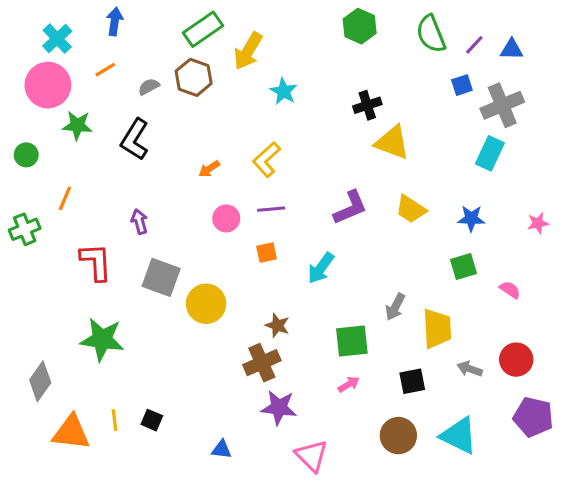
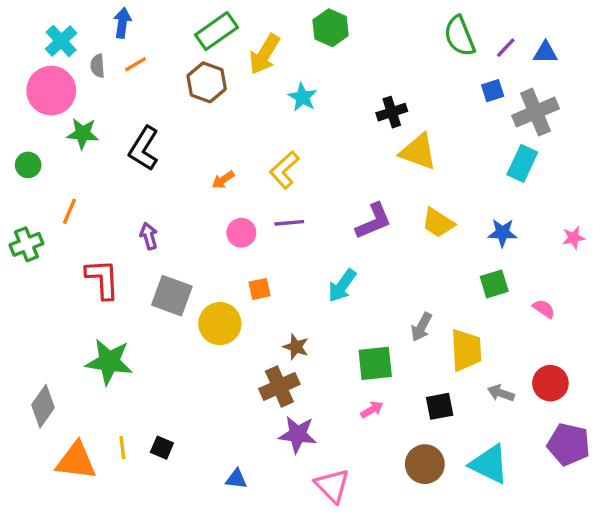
green hexagon: (360, 26) -> (331, 28), moved
orange line: (105, 70) -> (136, 64), moved
gray semicircle: (149, 87) -> (98, 66), moved, turned -65
orange square: (267, 253) -> (260, 289), moved

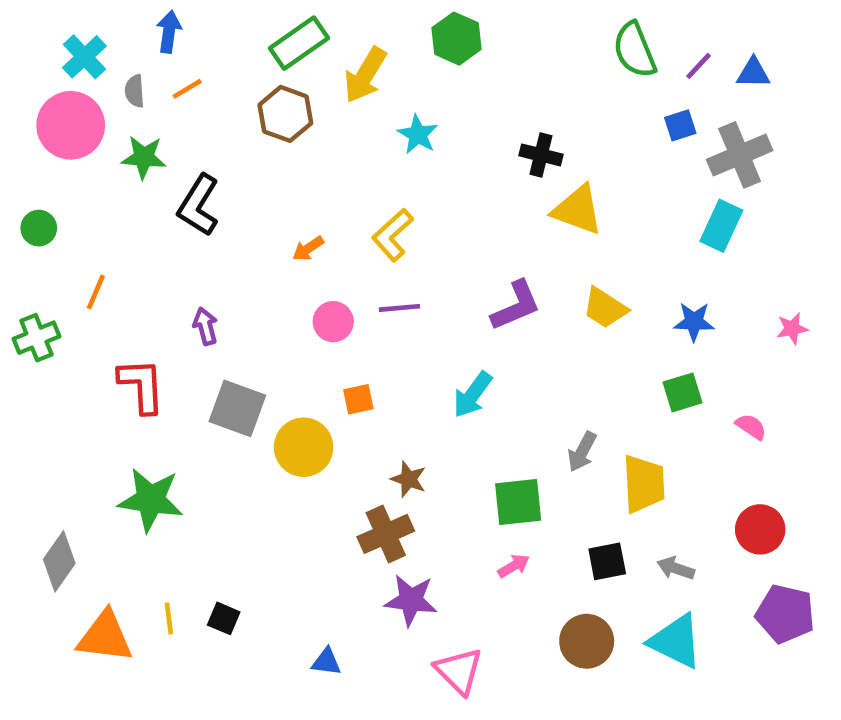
black cross: (392, 112) -> (541, 155), turned 32
green star: (83, 134) -> (144, 157), moved
gray arrow: (501, 393) -> (676, 568), moved

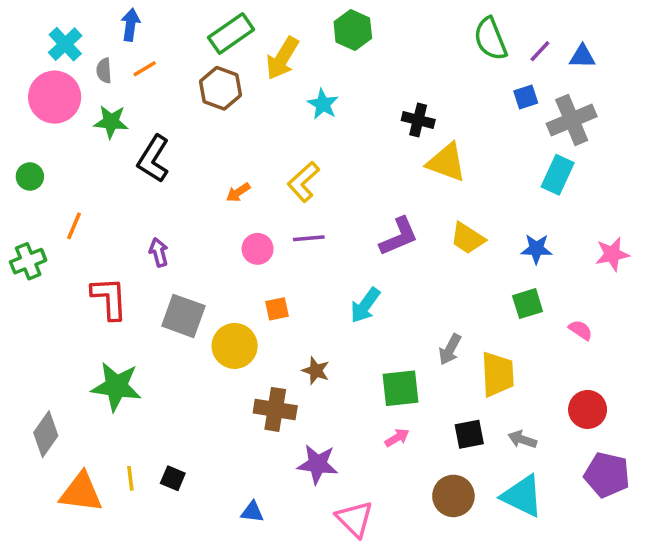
pink star: (792, 328) -> (612, 254), size x1.4
brown cross: (386, 534) -> (275, 409), moved, turned 33

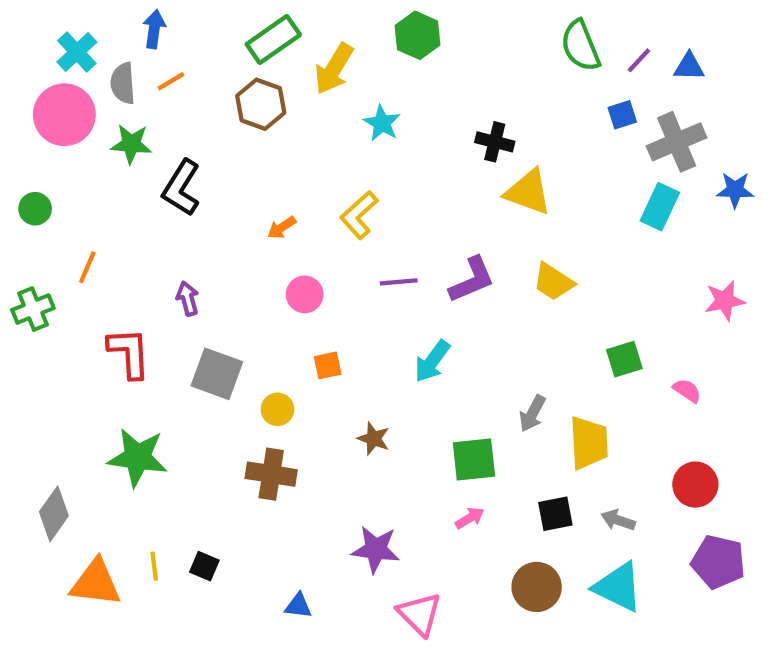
gray semicircle: (104, 71) -> (123, 83), size x1.4
purple line: (309, 238) -> (399, 282), moved
blue star: (536, 249) -> (735, 190), moved
yellow circle: (235, 346) -> (277, 409), size x0.6
brown cross: (275, 409) -> (271, 474), moved

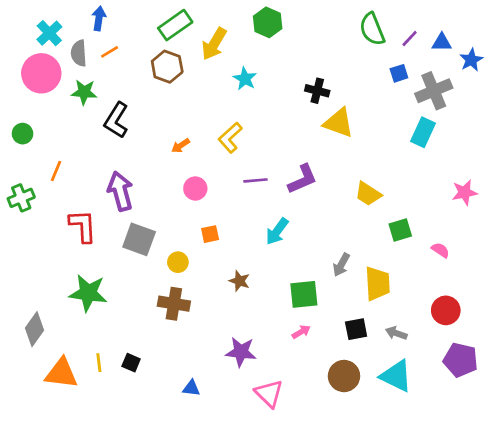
blue star: (735, 190) -> (471, 60), moved, turned -30
yellow trapezoid: (553, 282) -> (368, 194), moved
purple arrow: (188, 299) -> (120, 191), size x1.8

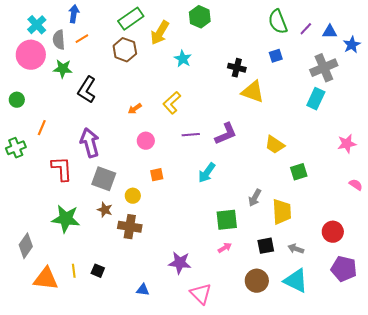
blue square: (399, 73) -> (276, 56), moved
pink semicircle: (440, 250) -> (356, 185), moved
brown star: (240, 281) -> (105, 210), moved

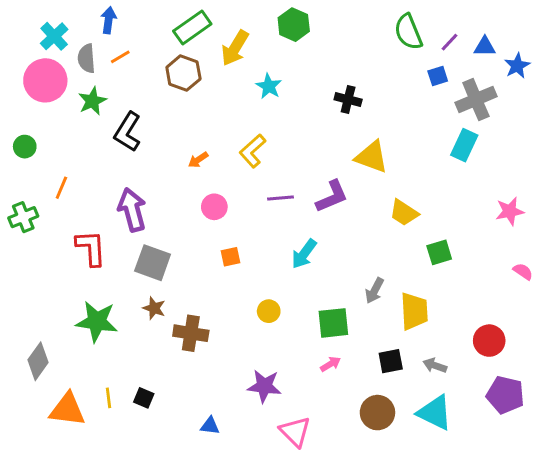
blue square: (276, 56) -> (438, 76), moved
green star: (63, 69) -> (92, 101), turned -30
yellow triangle: (253, 92) -> (372, 157), moved
yellow circle: (133, 196) -> (269, 311), moved

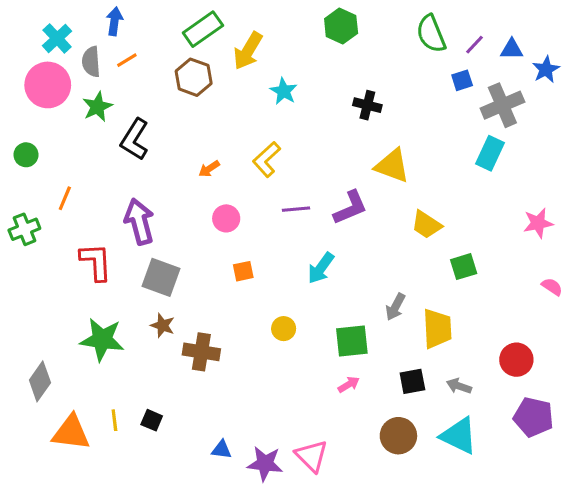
green hexagon: (294, 25) -> (341, 26), moved
purple star: (264, 386) -> (265, 464), moved

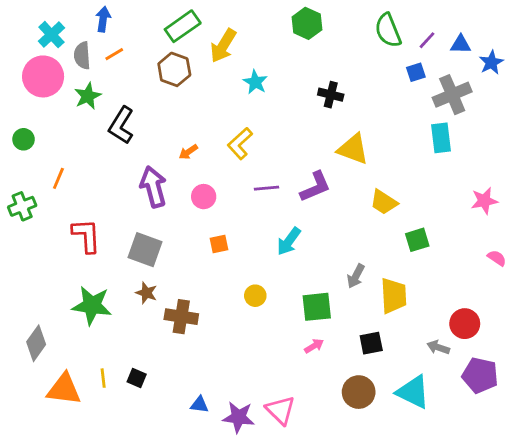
cyan rectangle: (490, 153) -> (441, 138), turned -32
purple arrow: (139, 222) -> (153, 187), moved
gray arrow: (459, 386) -> (438, 347), moved

